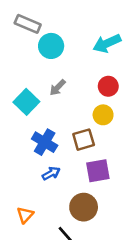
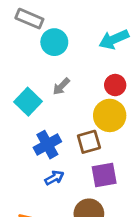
yellow circle: (103, 115) -> (110, 115), size x1.5
blue cross: (45, 142) -> (47, 145), turned 30

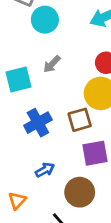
cyan square: (28, 102) -> (18, 79), turned 32
blue arrow: (54, 178) -> (45, 170), moved

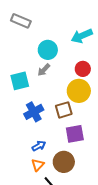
cyan circle: (45, 20) -> (48, 50), moved
orange triangle: (17, 201) -> (38, 165), moved

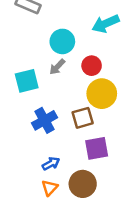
red circle: (83, 69) -> (92, 66), moved

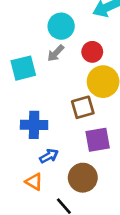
blue cross: (45, 120) -> (34, 125), moved, turned 30
orange triangle: (50, 188) -> (34, 182), moved, turned -42

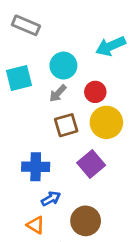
cyan square: (23, 68) -> (19, 78), moved
brown square: (83, 107) -> (66, 125), moved
purple square: (98, 140) -> (91, 164), moved, turned -30

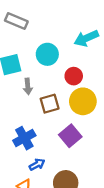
gray arrow: (58, 93) -> (28, 86), moved, turned -49
blue cross: (36, 167) -> (24, 138), turned -30

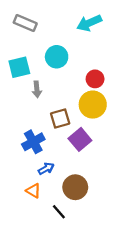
cyan arrow: (86, 38) -> (89, 23), moved
red circle: (74, 76) -> (95, 79), moved
brown square: (50, 104) -> (60, 119), moved

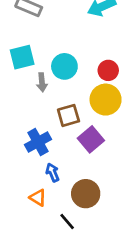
cyan circle: (57, 57) -> (64, 66), moved
blue arrow: (46, 169) -> (53, 172), turned -84

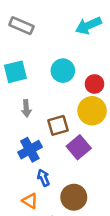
cyan circle: (64, 66) -> (63, 71), moved
gray arrow: (42, 82) -> (26, 108), moved

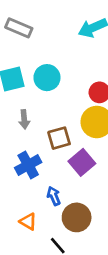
cyan circle: (63, 71) -> (47, 78), moved
blue arrow: (43, 178) -> (54, 196), moved

